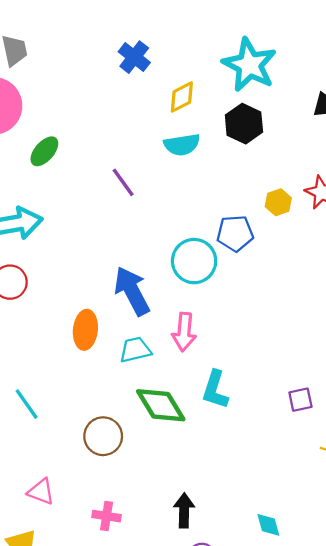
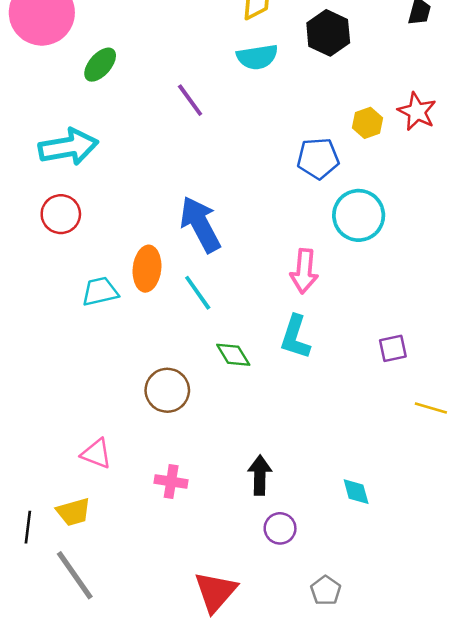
cyan circle: (194, 261) -> (359, 215), moved
pink arrow: (184, 332) -> (304, 271), moved
cyan trapezoid: (135, 350) -> (100, 291), moved
cyan line: (27, 404) -> (198, 293), moved
green diamond: (161, 405) -> (233, 355), size x0.6

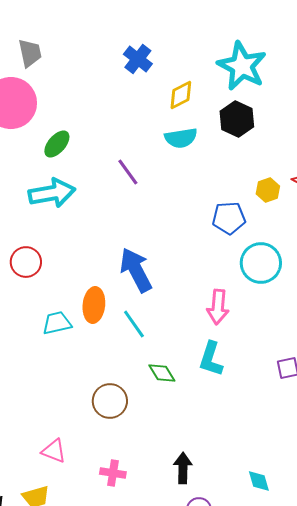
cyan arrow: (68, 147) -> (52, 193), moved

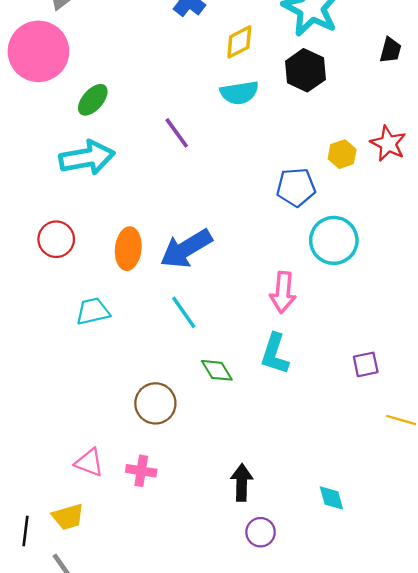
blue arrow: (136, 270) -> (186, 249), turned -93
orange ellipse: (94, 305) -> (128, 249), moved
pink cross: (113, 473) -> (141, 471), moved

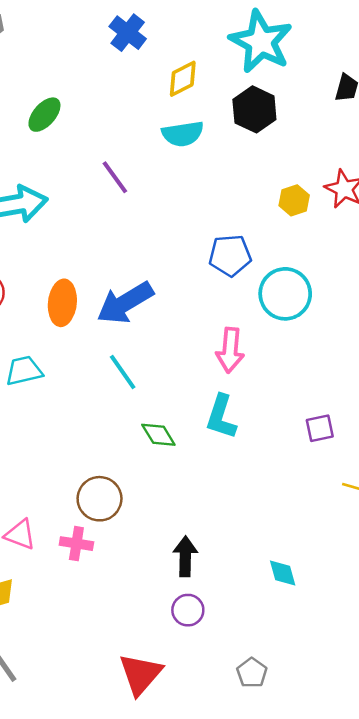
green ellipse: (93, 100) -> (44, 115), moved
blue pentagon: (296, 187) -> (230, 255), moved
brown circle: (155, 403) -> (100, 499), moved
purple circle: (261, 532) -> (188, 610), moved

